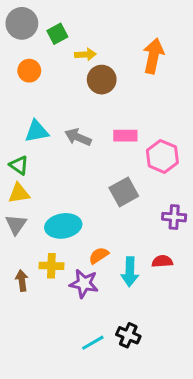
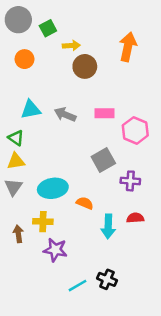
purple cross: (174, 217) -> (130, 181), moved
orange semicircle: (99, 255) -> (85, 203), moved, turned 56
purple star: (84, 284) -> (55, 250), moved

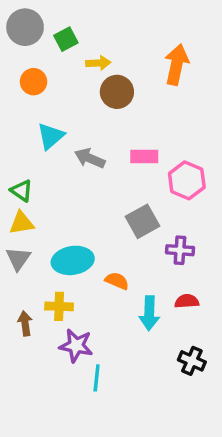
cyan triangle: (31, 110) -> (51, 136), moved, turned -30
black cross: (107, 279) -> (192, 361), moved
cyan line: (77, 286) -> (97, 378), moved, turned -54

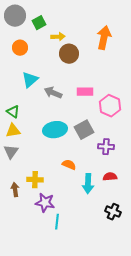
cyan ellipse: (73, 260) -> (55, 130), moved

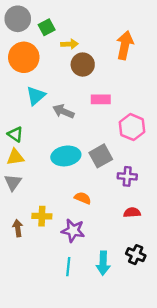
orange circle: (20, 48) -> (24, 57), size x1.6
pink rectangle: (85, 92) -> (101, 99), moved
cyan arrow: (88, 184) -> (103, 263), moved
purple star: (45, 203) -> (73, 231), moved

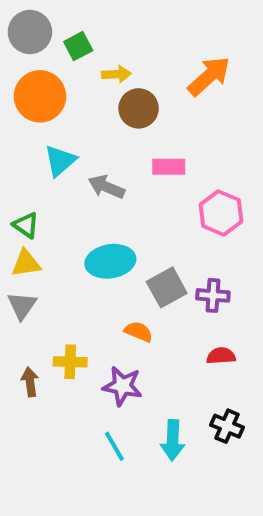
orange arrow: (125, 45) -> (209, 76), turned 36
gray square: (101, 156) -> (167, 287), moved
cyan line: (68, 267) -> (114, 446), turned -36

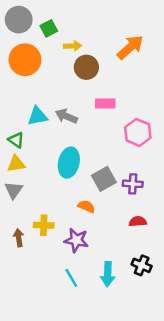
cyan triangle: (60, 161) -> (37, 116), moved, turned 30
cyan ellipse: (110, 261) -> (69, 163), turned -68

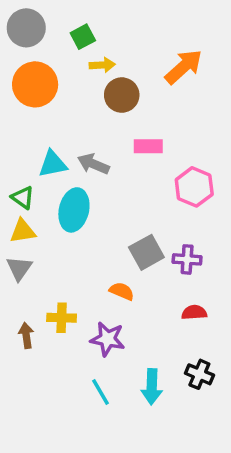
green square: (49, 28) -> (83, 37), moved
cyan ellipse: (69, 163) -> (74, 210), moved

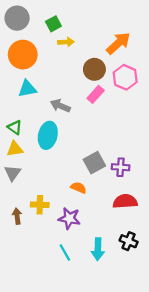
brown circle: (122, 95) -> (94, 69), moved
pink rectangle: (148, 146) -> (96, 94), turned -48
cyan triangle: (53, 164) -> (27, 89), moved
pink hexagon: (194, 187) -> (125, 77), moved
red semicircle: (194, 312) -> (125, 201), size x1.5

